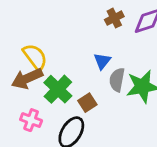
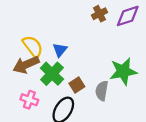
blue triangle: (102, 61) -> (60, 50), moved
gray semicircle: (117, 80) -> (102, 91), moved

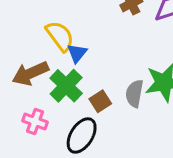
yellow semicircle: (33, 47) -> (60, 36), moved
gray semicircle: (102, 91) -> (134, 94), moved

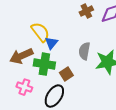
green cross: (66, 86) -> (44, 64), turned -35
gray semicircle: (134, 94) -> (84, 51), moved

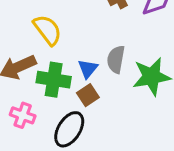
blue triangle: (51, 43) -> (88, 69), moved

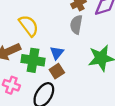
gray semicircle: (116, 59) -> (76, 25), moved

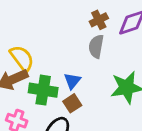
yellow semicircle: (29, 26) -> (22, 58), moved

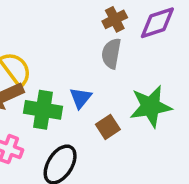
brown square: (72, 103) -> (108, 127), moved

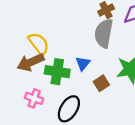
gray semicircle: (111, 53) -> (104, 33), size x1.4

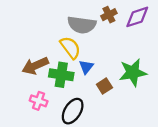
gray semicircle: (104, 33) -> (82, 25), moved, turned -92
yellow semicircle: (39, 44) -> (70, 48), moved

